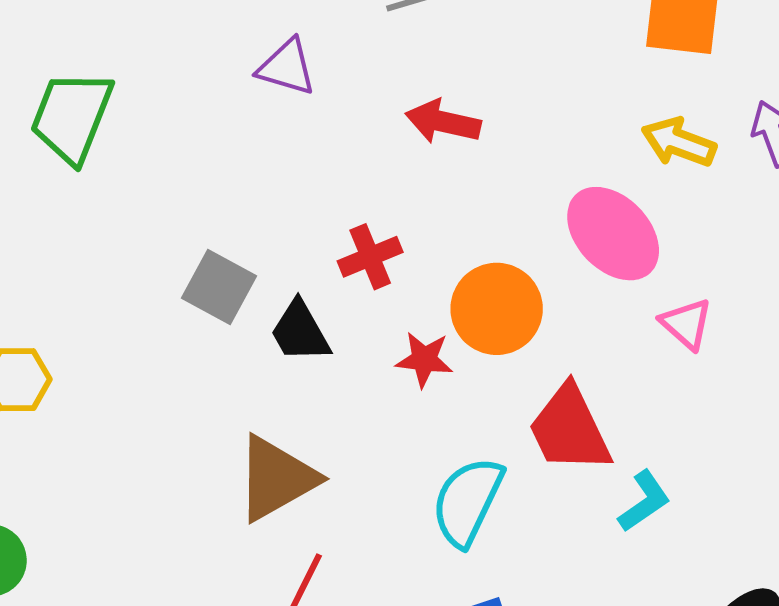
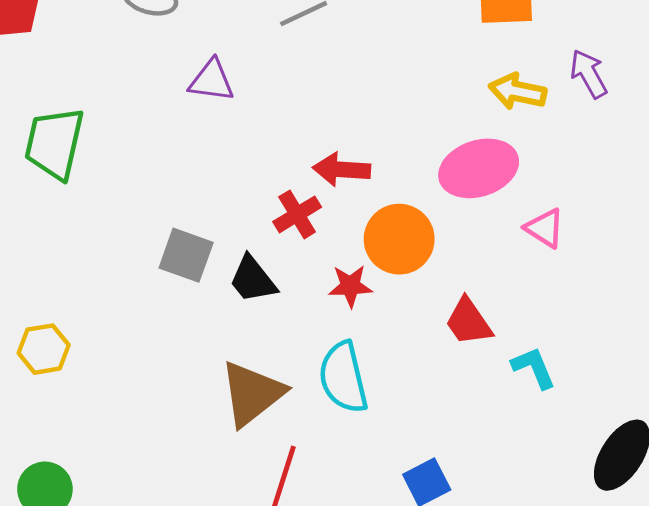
red arrow: (443, 122) -> (342, 169), moved
pink ellipse: (613, 234) -> (479, 168), turned -56
red trapezoid: (570, 429) -> (469, 322), size x0.7
cyan semicircle: (467, 501) -> (343, 377), moved, turned -30
cyan L-shape: (644, 501) -> (534, 368), turned -69

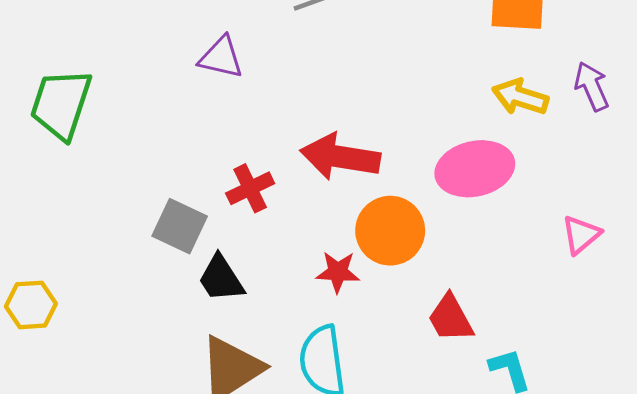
red arrow: (342, 169) -> (340, 157), size x1.4
red cross: (297, 214) -> (250, 188), moved
pink triangle: (545, 228) -> (581, 235), moved, turned 42
black trapezoid: (253, 279) -> (221, 279), moved

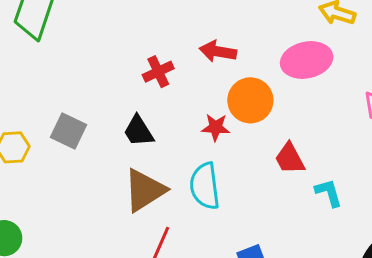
red arrow: (340, 157) -> (218, 51), size x0.7
gray square: (180, 226) -> (68, 131), moved

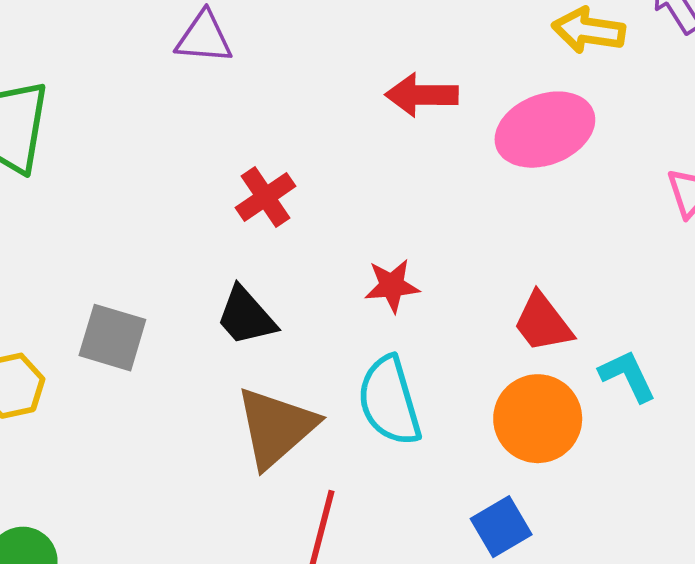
red arrow: (218, 51) -> (422, 95), moved
orange circle: (250, 100) -> (538, 419), moved

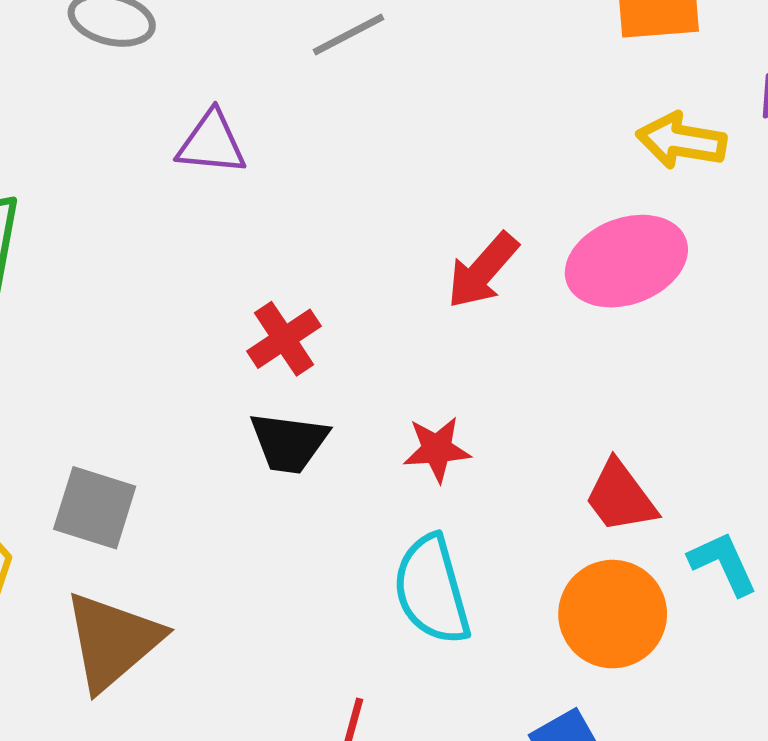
red arrow: (422, 95) -> (483, 271), moved, turned -50
black trapezoid: (246, 316) -> (289, 443), moved, turned -42
brown triangle: (276, 427) -> (112, 641), moved

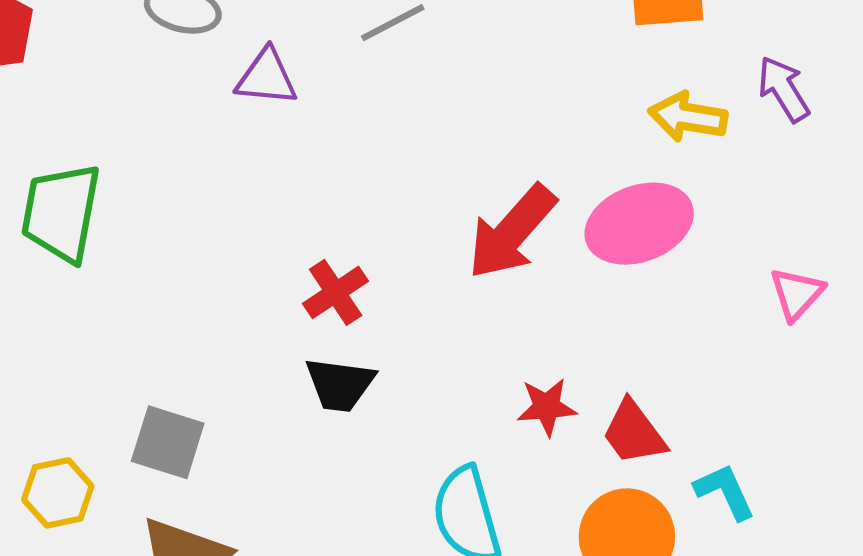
purple triangle: (211, 143) -> (266, 77), moved
red arrow: (483, 271) -> (512, 232), size x1.4
red star: (437, 449) -> (547, 407), moved

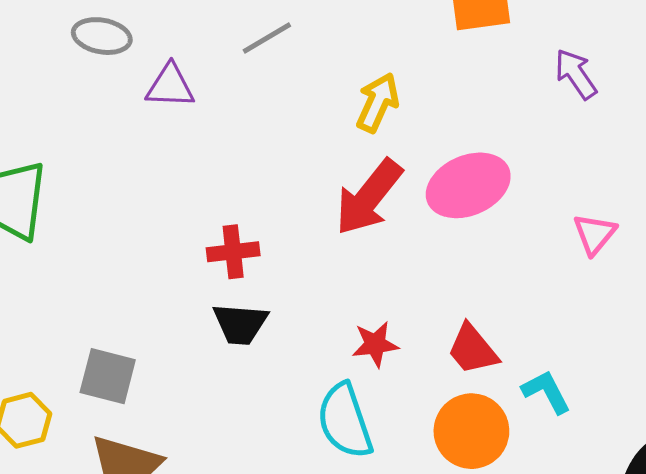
yellow arrow: (688, 117) -> (378, 103), moved, turned 108
red cross: (336, 292) -> (233, 252), turned 30
red star: (547, 407) -> (375, 344), moved

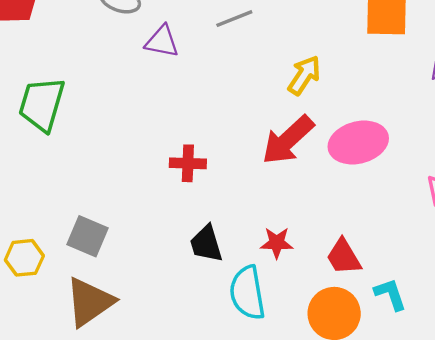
black trapezoid: (240, 324) -> (206, 244), moved, turned 60

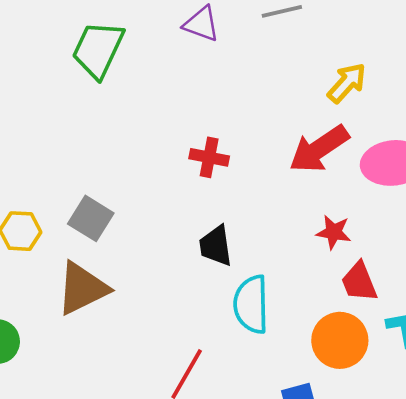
green trapezoid: (42, 104) -> (98, 50), moved
red star: (277, 243) -> (334, 232), moved

